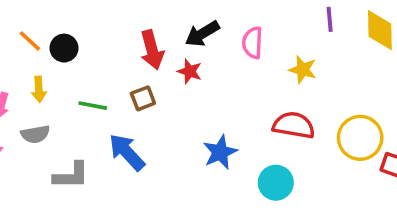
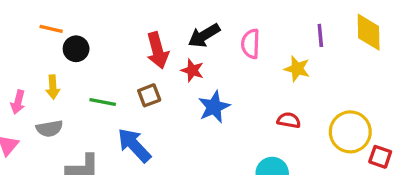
purple line: (330, 19) -> (320, 35), moved
orange line: (30, 41) -> (51, 29), moved, turned -30
red semicircle: (294, 125) -> (289, 120), size x0.6
blue star: (220, 152) -> (214, 107), moved

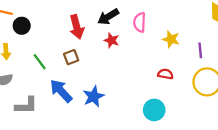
purple line: (320, 35) -> (200, 50), moved
red star: (192, 70) -> (112, 40), moved
green line: (103, 102) -> (40, 62), turned 42
blue star: (214, 107) -> (94, 96), moved

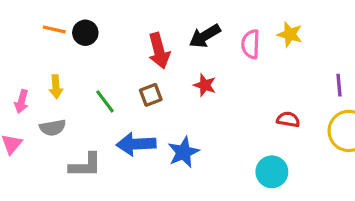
black circle: (22, 26) -> (85, 33), moved
yellow star: (171, 39) -> (290, 34), moved
red star: (112, 40) -> (205, 85), moved
blue arrow: (61, 91) -> (136, 144), turned -50

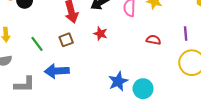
red semicircle: (288, 119) -> (153, 40), moved
blue star: (183, 152) -> (118, 81), moved

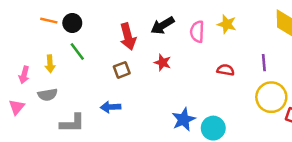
green line: (37, 44) -> (77, 51), moved
blue arrow: (57, 71) -> (111, 107), size x0.7

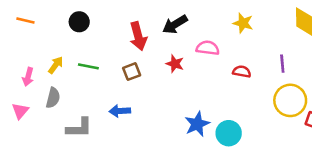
orange line: (49, 21) -> (25, 20), moved
pink semicircle: (197, 32) -> (208, 48), moved, turned 95
green line: (77, 51) -> (88, 66), moved, turned -42
yellow arrow: (50, 64) -> (56, 65), turned -140
gray semicircle: (48, 95) -> (53, 98), turned -66

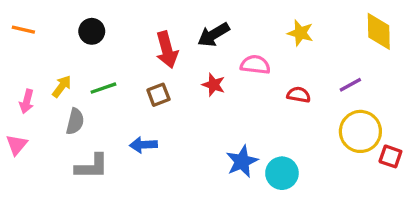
purple line: (282, 64) -> (350, 85), turned 66
green line: (88, 66) -> (103, 88), turned -30
gray semicircle: (53, 98) -> (75, 121), moved

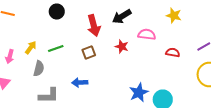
black circle: (92, 31) -> (57, 12), moved

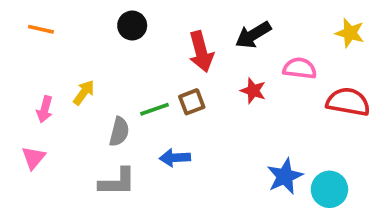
green line: (56, 48) -> (154, 109), moved
red semicircle: (173, 52) -> (348, 102), size x1.6
gray semicircle: (39, 68) -> (119, 132), moved

